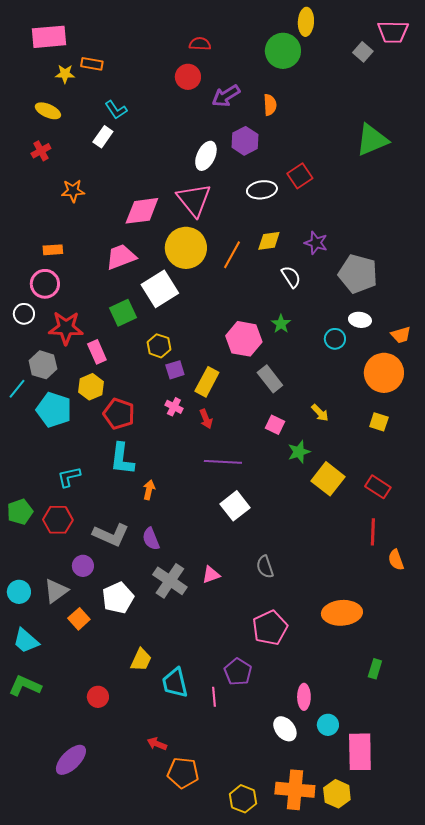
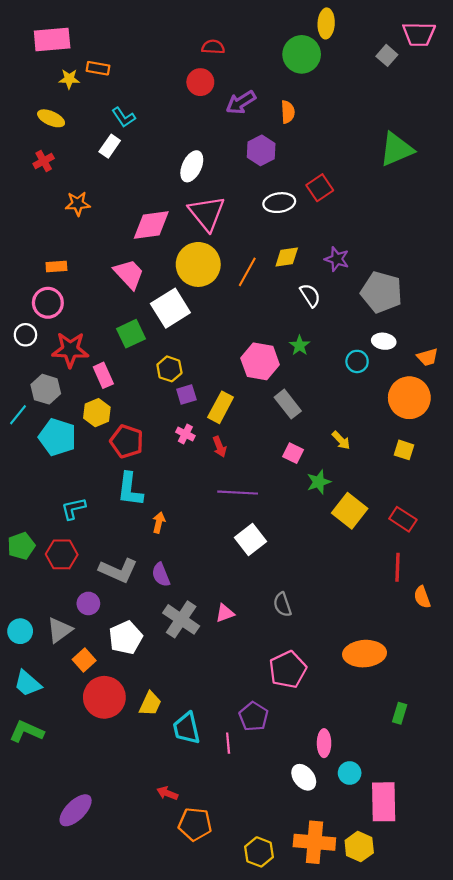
white ellipse: (206, 156) -> (192, 166), moved
pink trapezoid: (121, 257) -> (129, 274), turned 68
red circle: (98, 697) -> (104, 697), moved, size x1.8

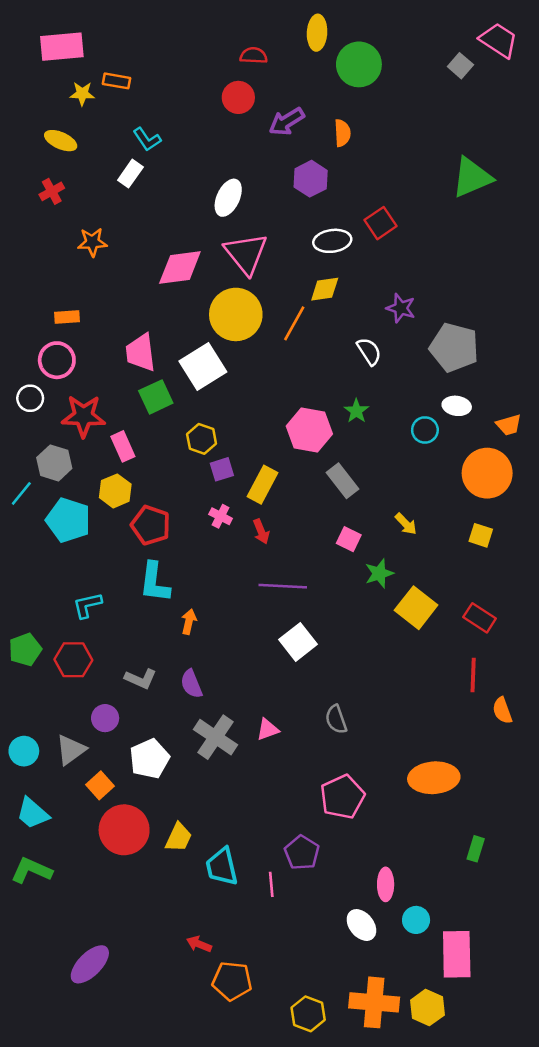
yellow ellipse: (326, 23) -> (317, 33), moved
pink trapezoid: (419, 34) -> (499, 40), turned -148
yellow diamond: (287, 257) -> (325, 289), moved
pink trapezoid: (129, 274) -> (141, 353), moved, turned -144
gray L-shape: (118, 570) -> (141, 679), size x0.7

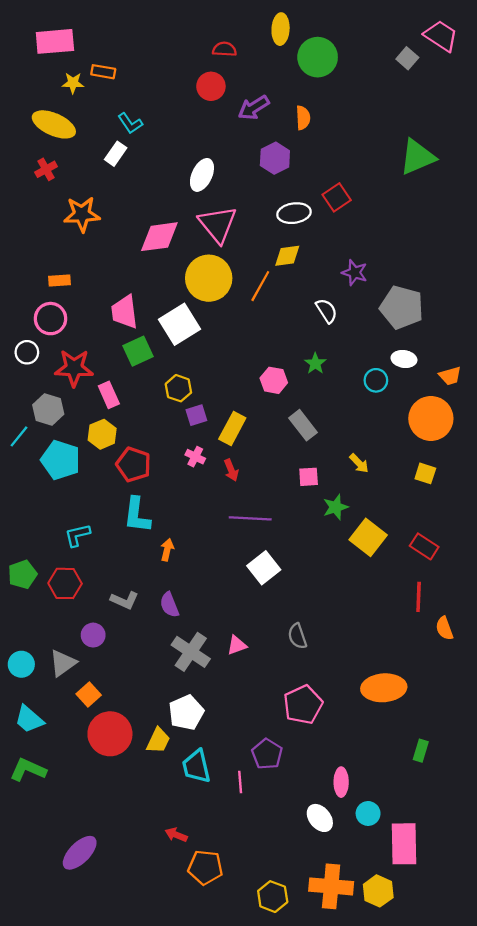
yellow ellipse: (61, 141) -> (54, 124), size x1.5
orange star: (92, 242) -> (82, 214), size x1.4
pink hexagon: (309, 430) -> (274, 380), size x0.7
pink square: (349, 539) -> (309, 477), turned -30
white pentagon: (149, 759) -> (186, 712), moved

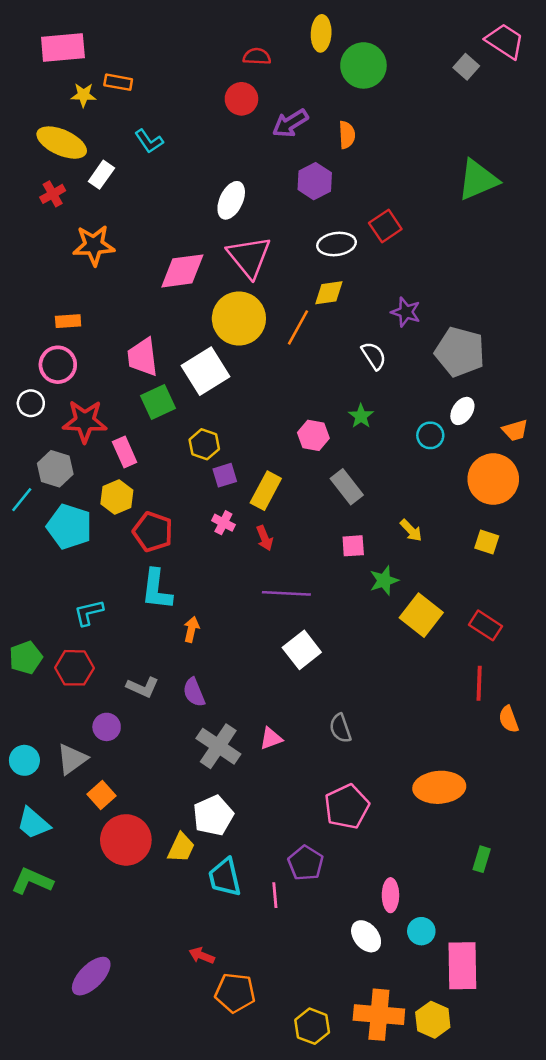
white rectangle: (116, 154) -> (101, 175), moved
white ellipse: (404, 359) -> (462, 411), turned -65

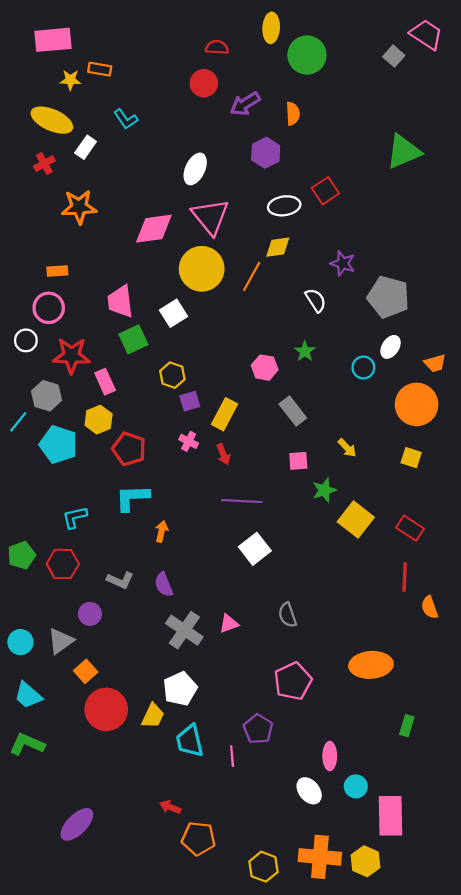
white square: (206, 371) -> (173, 313), size x0.7
cyan L-shape: (157, 589) -> (132, 498), turned 81

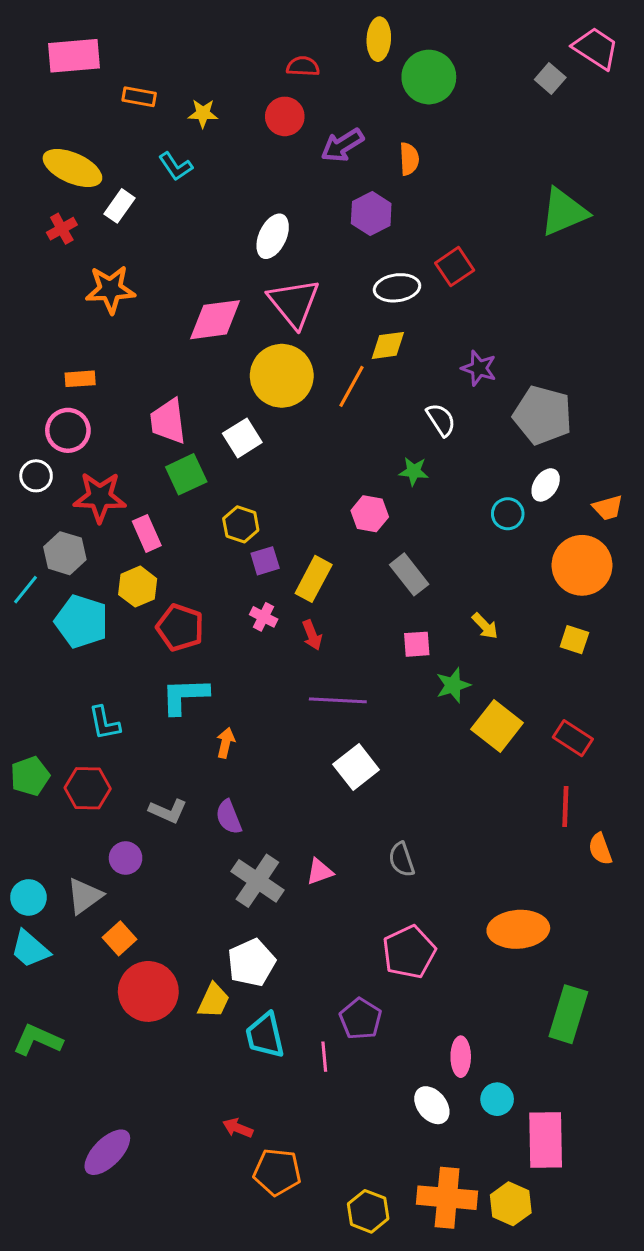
yellow star: (70, 80) -> (203, 113), moved
green star: (305, 351) -> (414, 471), moved, turned -30
cyan L-shape: (75, 517) -> (104, 723), turned -88
cyan trapezoid: (28, 695) -> (30, 949), moved
green rectangle: (407, 726) -> (568, 1014), size x1.8

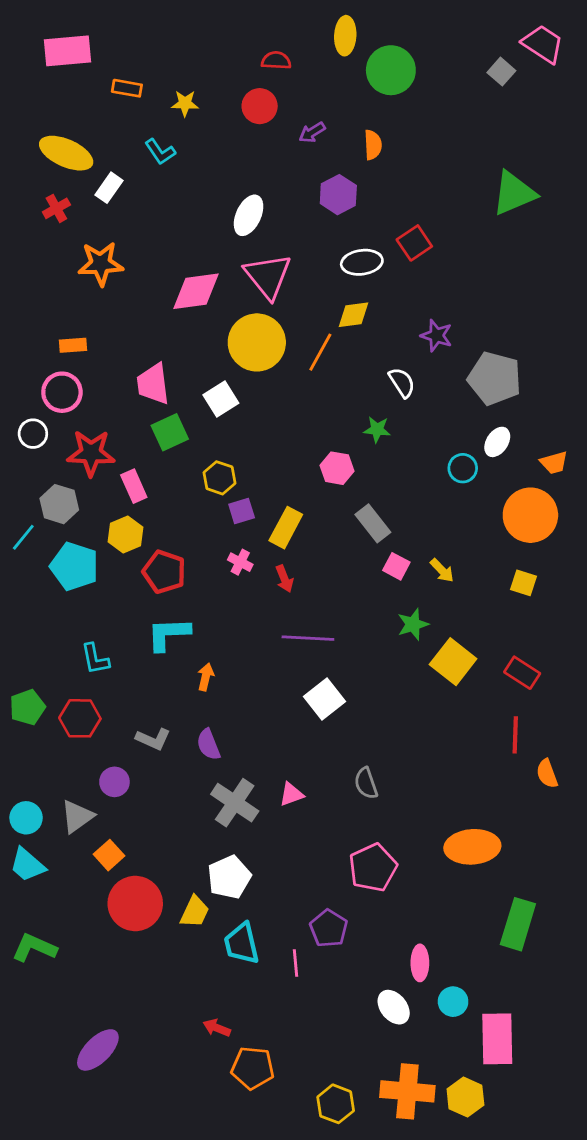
purple arrow: (342, 145) -> (312, 132), size x0.7
pink square: (417, 644) -> (396, 566), moved, turned 32

